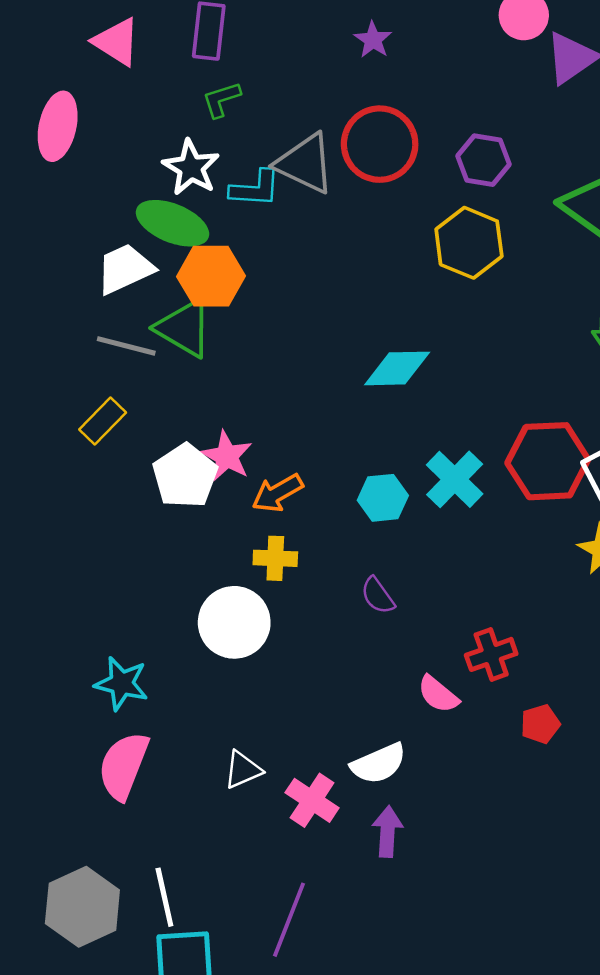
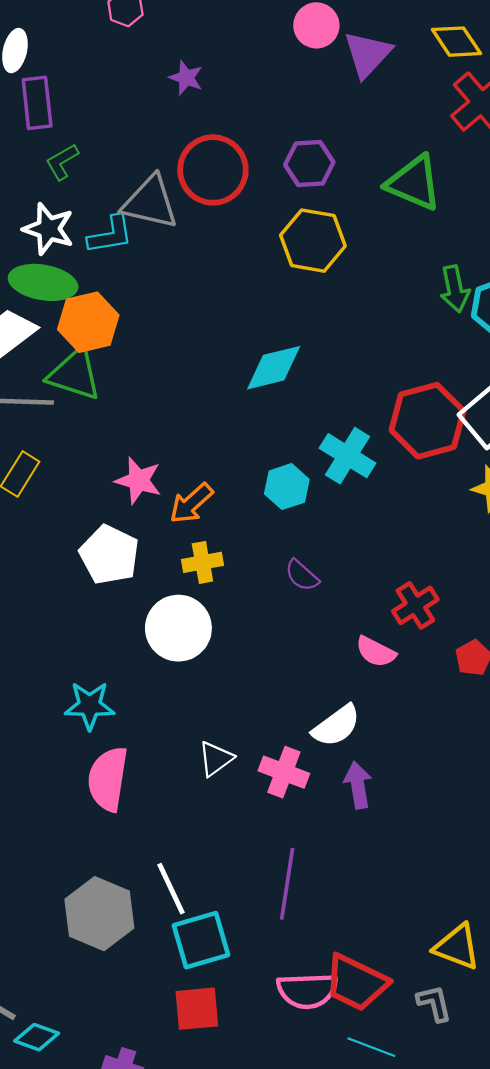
white pentagon: (185, 476) -> (109, 555), moved

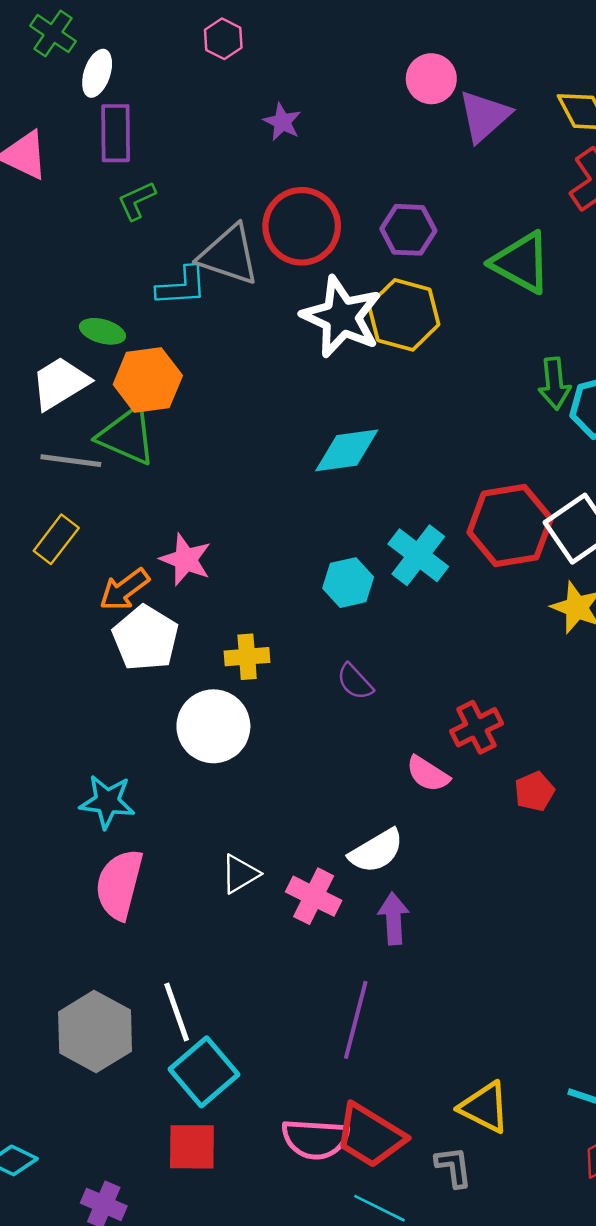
white star: (49, 229) -> (342, 317), moved, size x1.4
green ellipse: (43, 282) -> (102, 331), size x0.6
orange arrow: (191, 503) -> (124, 590), moved
purple line: (287, 884) -> (356, 1020), moved
cyan square: (201, 940) -> (204, 1072), turned -30

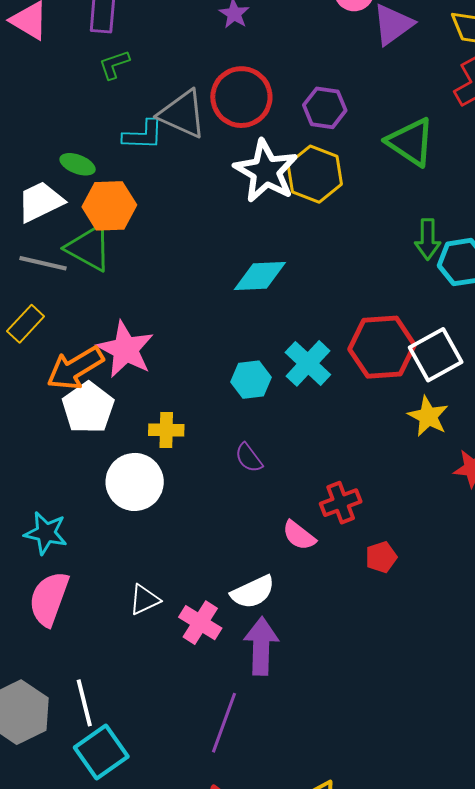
pink star: (186, 560) -> (125, 349), size x1.4
orange arrow: (124, 590) -> (75, 368), size x1.4
purple arrow: (393, 918) -> (261, 646), size x1.4

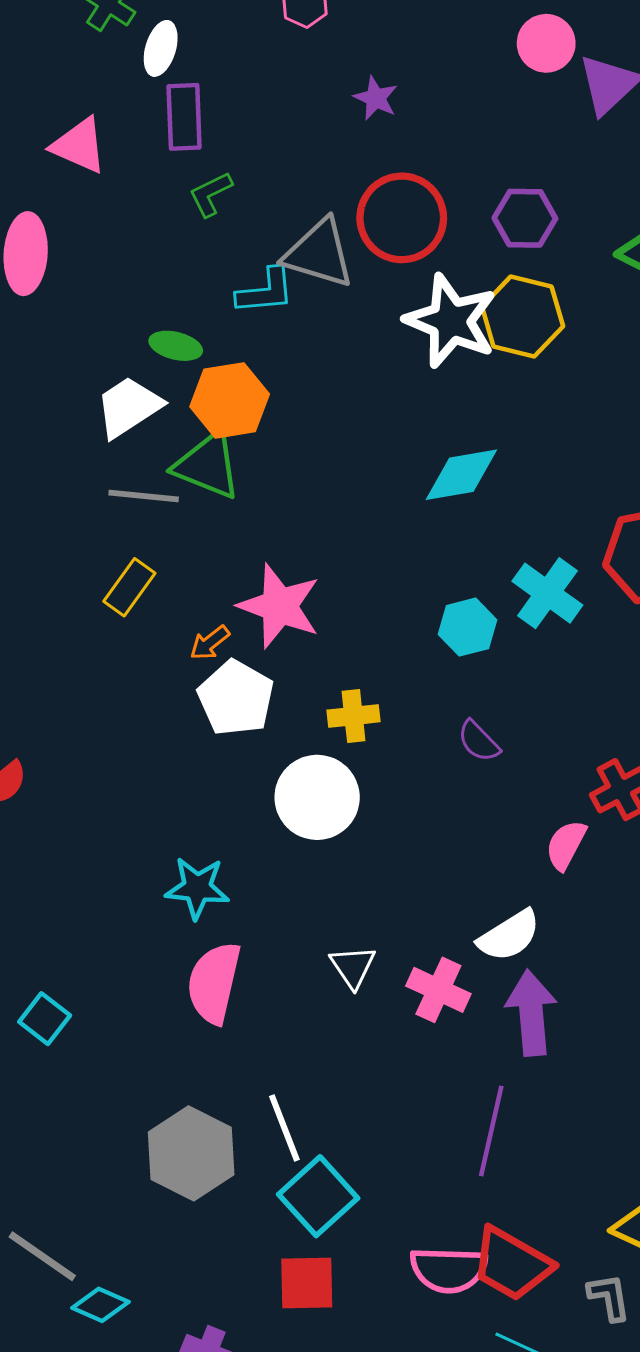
orange arrow: (75, 368) -> (210, 643), size x0.5
pink semicircle: (299, 535) -> (566, 845), turned 87
white triangle: (144, 600) -> (353, 967), turned -32

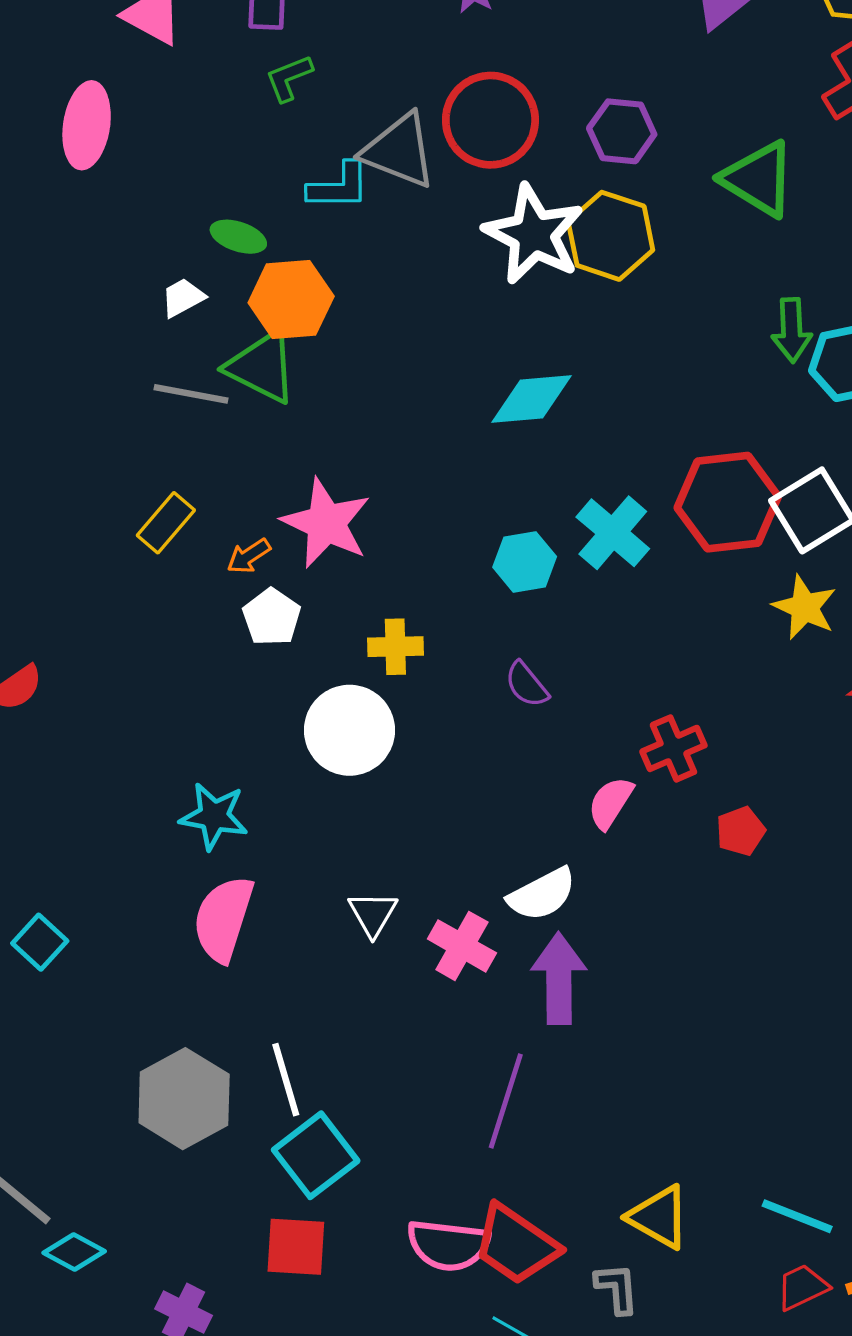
white trapezoid: (129, 407) -> (183, 298), size x0.6
yellow rectangle: (129, 587) -> (166, 523), moved
white pentagon: (236, 698) -> (272, 617), size x0.7

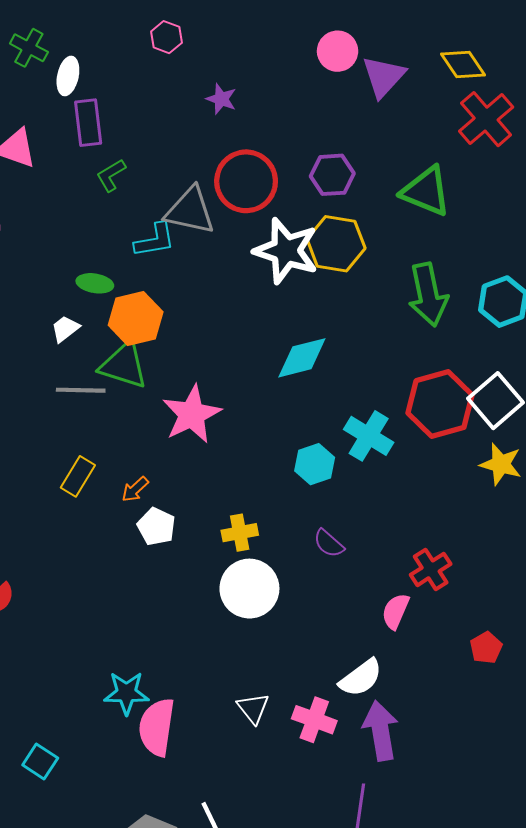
green arrow: (792, 330) -> (428, 295), moved, size x1.5
pink star: (326, 523) -> (192, 414), moved, turned 30
white circle: (349, 730) -> (249, 589), moved
cyan star: (214, 816) -> (126, 693), moved
red pentagon: (741, 831) -> (486, 648), moved

